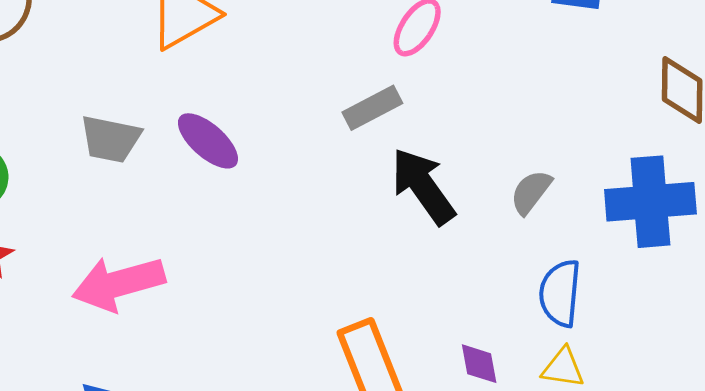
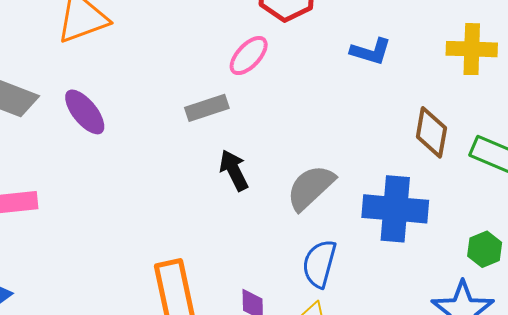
black arrow: (423, 186) -> (234, 170), size x0.7
gray semicircle: (531, 192) -> (311, 188), size x1.5

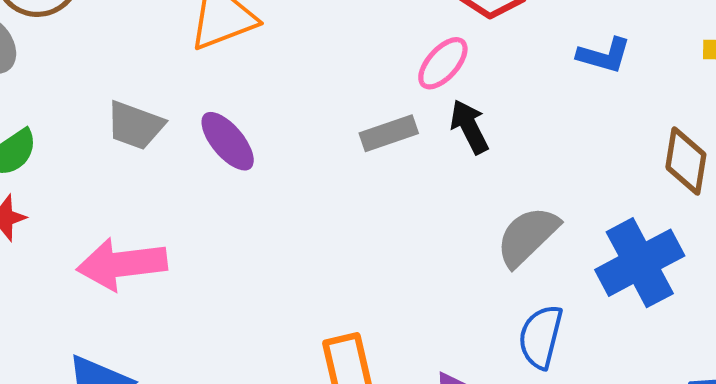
black arrow: (234, 170) -> (469, 127), moved
blue cross: (395, 209) -> (640, 263), turned -32

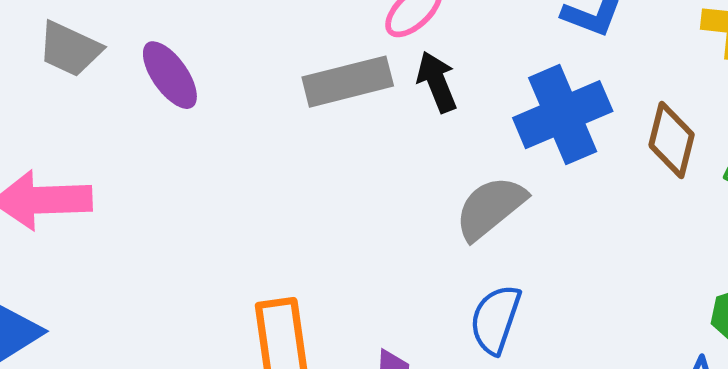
gray rectangle: (389, 133) -> (348, 82), size x1.4
blue cross: (640, 263) -> (563, 115), moved

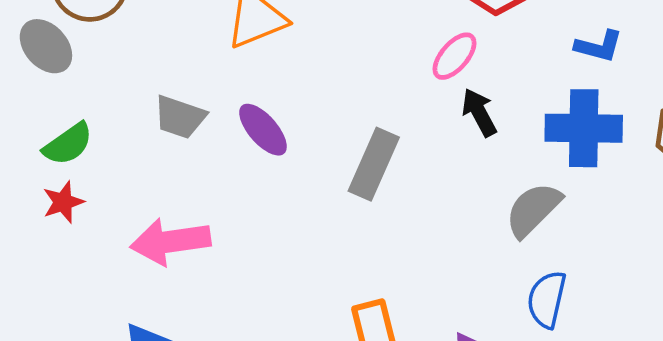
gray rectangle: (348, 82) -> (374, 164), moved, turned -46
blue cross: (563, 115) -> (584, 128), turned 30

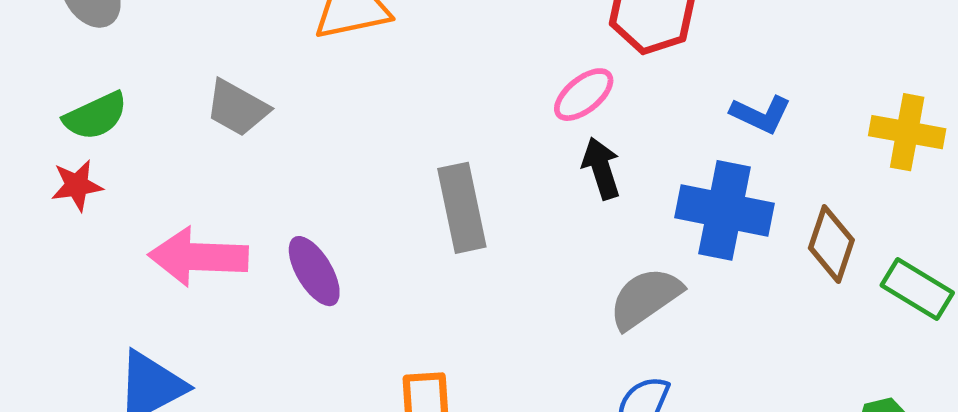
purple ellipse: (263, 130) -> (314, 271), moved
gray rectangle: (374, 164) -> (462, 208), turned -46

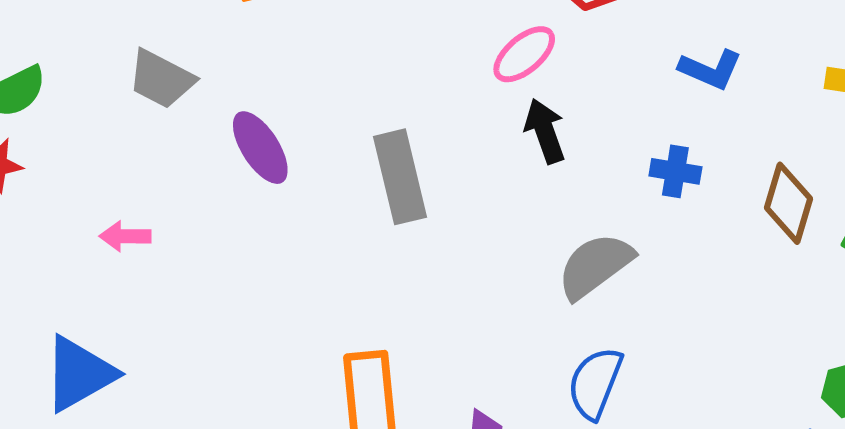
blue cross: (724, 210) -> (675, 171), size x0.5
pink arrow: (198, 257) -> (125, 236), size x0.5
purple ellipse: (314, 271) -> (260, 148), moved

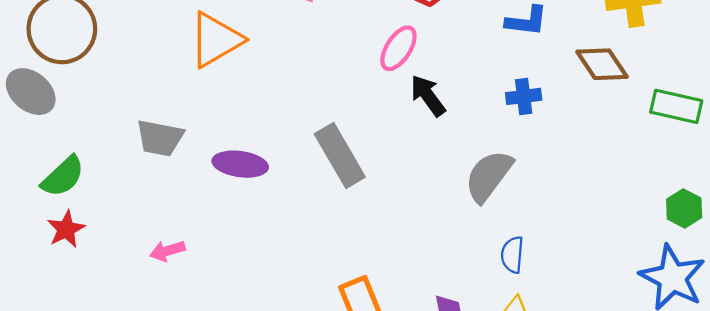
purple ellipse: (260, 148) -> (240, 164), turned -33
brown diamond: (789, 203) -> (602, 64), moved, turned -34
blue semicircle: (595, 383) -> (512, 255), size x0.7

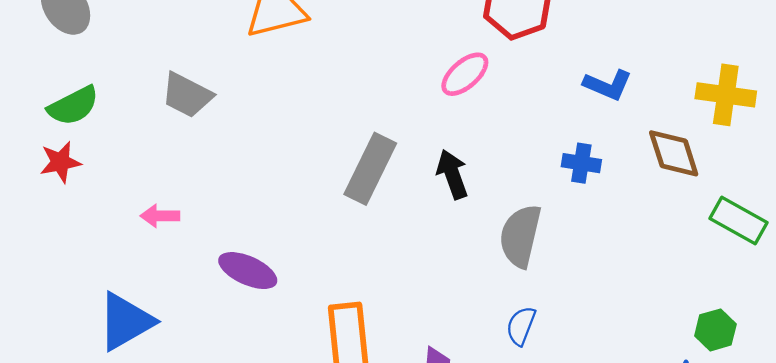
black arrow: (428, 96) -> (452, 174), moved
gray rectangle: (340, 156) -> (370, 169), turned 40
purple ellipse: (240, 164) -> (248, 271), moved
gray semicircle: (489, 176) -> (520, 236), turned -40

